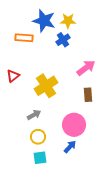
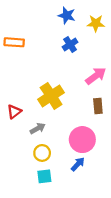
blue star: (44, 21) -> (67, 15), moved, size x0.7
yellow star: (68, 21) -> (96, 23), moved
orange rectangle: (24, 38) -> (14, 42), moved
red triangle: (13, 76) -> (14, 112), moved

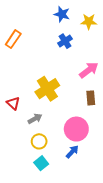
orange rectangle: (14, 42) -> (13, 39), turned -60
red triangle: (14, 112) -> (13, 103), turned -40
cyan square: (44, 176) -> (41, 163), turned -32

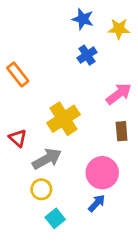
orange rectangle: (13, 39) -> (18, 74), moved, turned -72
gray arrow: (35, 119) -> (47, 159), size x1.5
yellow circle: (39, 141) -> (41, 189), moved

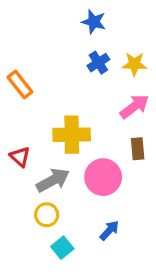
yellow star: (119, 29) -> (134, 64), moved
yellow cross: (63, 119) -> (72, 135), turned 32
pink circle: (102, 173) -> (103, 177), moved

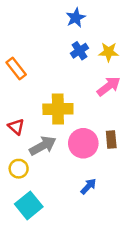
blue star: (94, 22) -> (76, 18), turned 30
brown rectangle: (138, 149) -> (111, 139), moved
yellow circle: (47, 215) -> (19, 169), moved
cyan square: (62, 248) -> (29, 205), moved, size x1.5

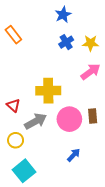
orange rectangle: (16, 68) -> (13, 35), moved

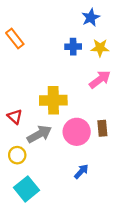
blue star: (63, 15) -> (91, 18), moved
blue cross: (66, 42) -> (73, 47), turned 32

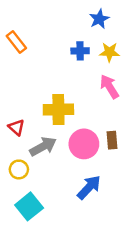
pink arrow: (100, 79) -> (109, 87), turned -85
blue arrow: (81, 171) -> (89, 187), size x1.5

